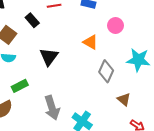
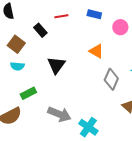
pink circle: (115, 25) -> (120, 27), moved
gray arrow: (52, 108) -> (59, 114), turned -50

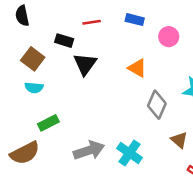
black rectangle: (40, 30) -> (64, 41), turned -32
black triangle: (56, 65) -> (85, 64), moved
gray arrow: (59, 114) -> (89, 150), turned -40
cyan cross: (88, 127) -> (129, 153), moved

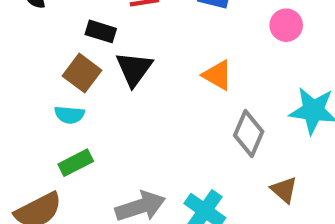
pink circle: (169, 37) -> (286, 25), moved
brown square: (33, 59) -> (82, 73), moved
cyan semicircle: (34, 88) -> (69, 115), moved

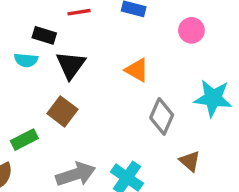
brown square: (82, 73) -> (62, 111), moved
cyan semicircle: (69, 115) -> (26, 60), moved

